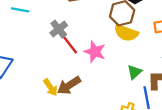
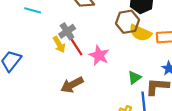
yellow semicircle: (126, 33) -> (140, 33), moved
yellow arrow: (50, 87) -> (59, 45), moved

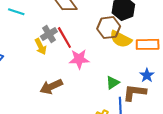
red line: (75, 45) -> (64, 38), moved
pink star: (99, 55) -> (79, 59), turned -30

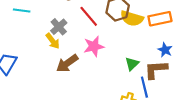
red line: (64, 38) -> (89, 16), moved
brown arrow: (51, 87) -> (67, 63), moved

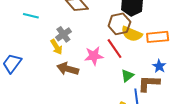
red line: (89, 16) -> (114, 49), moved
brown arrow: (67, 63) -> (68, 69), turned 45

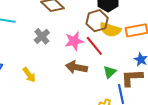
yellow arrow: (56, 47) -> (29, 75), moved
pink star: (94, 56) -> (74, 41), moved
brown arrow: (68, 69) -> (76, 67), moved

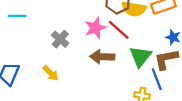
gray cross: (42, 36) -> (60, 39), moved
green triangle: (110, 72) -> (140, 56), size x1.5

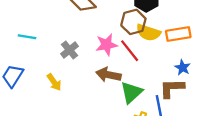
cyan line: (17, 16) -> (27, 37), moved
green triangle: (140, 56) -> (131, 92), moved

